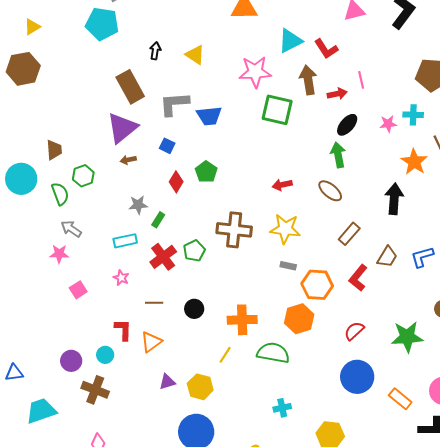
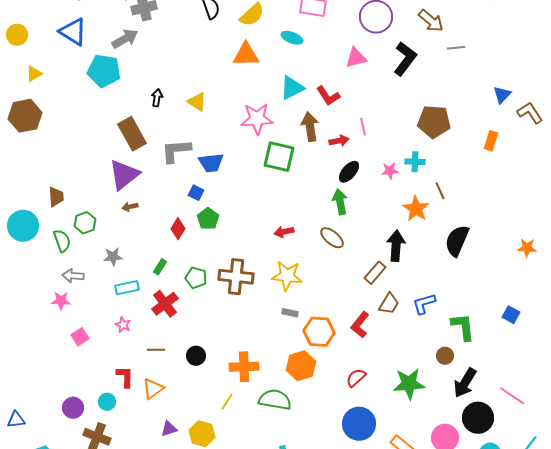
blue square: (167, 146) -> (196, 193), moved
gray star: (138, 205) -> (113, 257), moved
gray arrow: (71, 229) -> (73, 276), turned -30
brown rectangle: (349, 234) -> (375, 273), moved
green pentagon: (194, 251) -> (196, 278), moved, turned -30

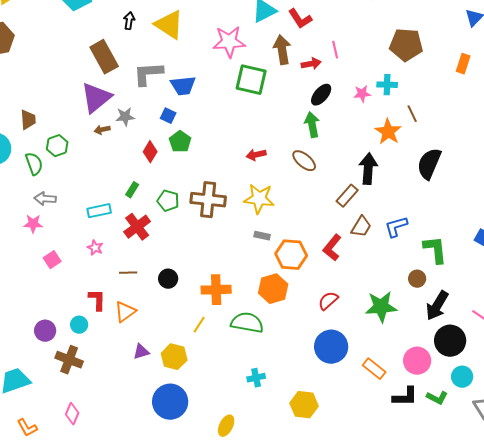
yellow triangle: (197, 102) -> (169, 25), size x1.5
gray star: (113, 257) -> (125, 117), moved

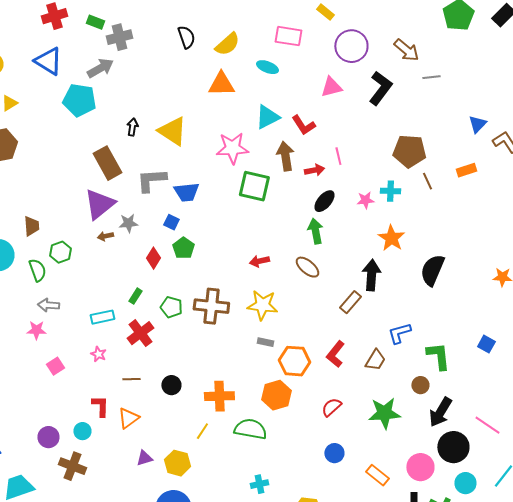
orange rectangle: (463, 64) -> (466, 170), turned 54
brown line: (412, 114) -> (427, 181), moved
brown trapezoid: (361, 227) -> (375, 360), moved
blue circle: (331, 347) -> (334, 453), size x0.6

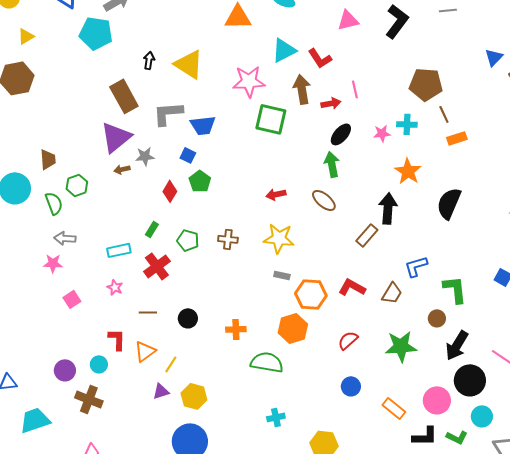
orange rectangle: (466, 170) -> (457, 138), moved
brown cross: (211, 306) -> (228, 239), size x0.6
red L-shape: (335, 354) -> (352, 287), turned 80
orange cross: (219, 396) -> (236, 329), size x0.7
yellow line: (202, 431) -> (171, 364), moved

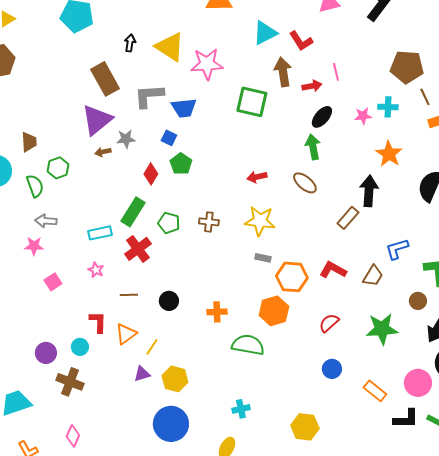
pink star: (249, 81) -> (207, 64), moved
green rectangle: (152, 229) -> (133, 212), size x1.8
cyan cross: (276, 417) -> (241, 409), moved

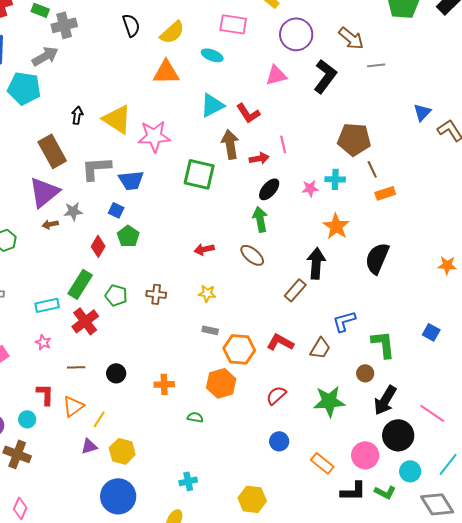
yellow star: (260, 221) -> (207, 293), size x0.6
green semicircle: (248, 345) -> (195, 417), size x0.5

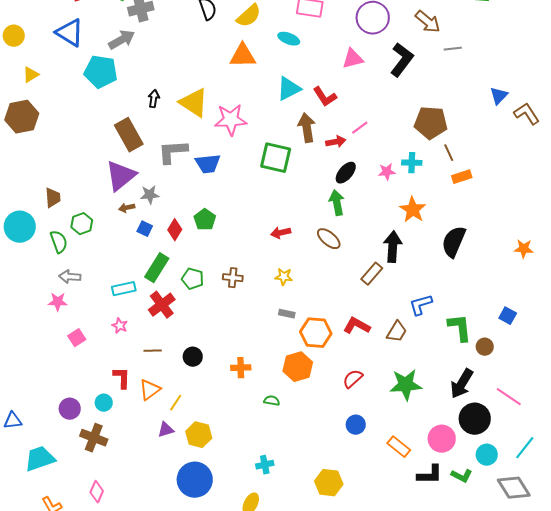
pink line: (283, 144) -> (360, 128), turned 66
blue square: (116, 210) -> (145, 229), moved
brown circle: (365, 373) -> (485, 347), moved

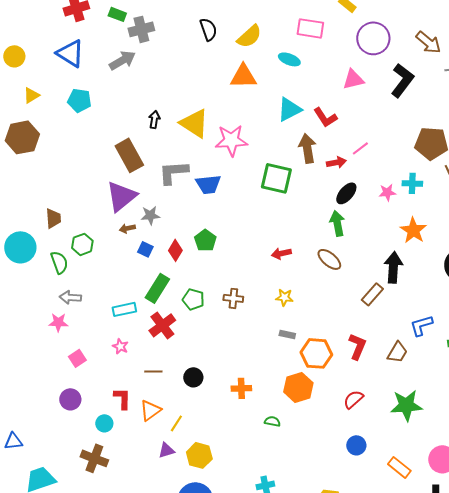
cyan pentagon: (101, 72) -> (79, 100), moved, size x0.7
red L-shape: (357, 326) -> (357, 346), turned 84
purple circle: (70, 409) -> (70, 399), moved

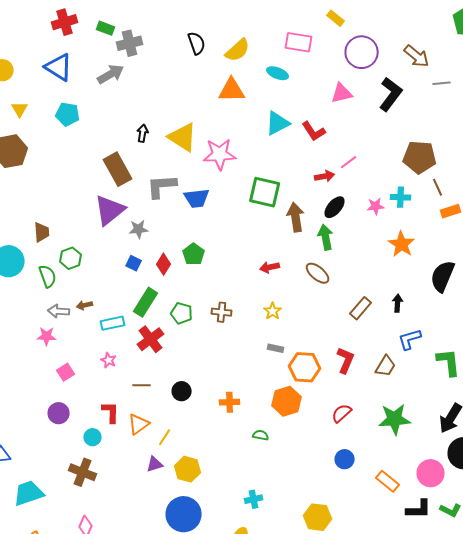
yellow triangle: (31, 95) -> (20, 109), turned -30
brown arrow: (307, 148) -> (296, 217), moved
brown arrow: (127, 228) -> (85, 305), moved
black arrow: (393, 267) -> (398, 303), moved, size x0.6
yellow star: (284, 297) -> (273, 311), turned 30

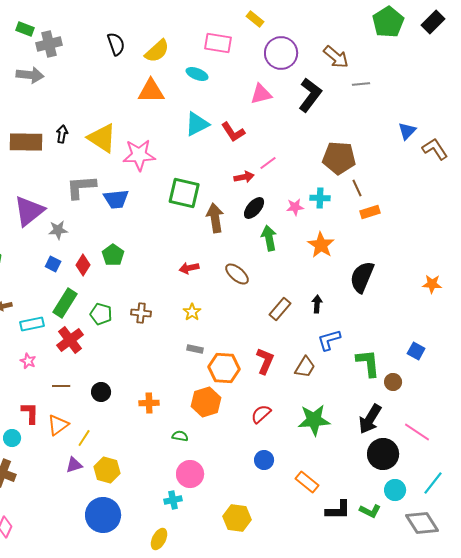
gray arrow: (111, 74) -> (30, 75), turned 36
brown rectangle: (118, 169) -> (26, 142), moved, turned -60
green arrow: (326, 237) -> (269, 238), moved
pink circle: (431, 473) -> (190, 474), moved

